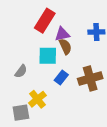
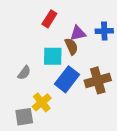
red rectangle: (45, 21) -> (49, 19), size x0.7
purple triangle: (62, 34) -> (78, 33), moved
blue rectangle: (61, 77) -> (67, 79), size x1.6

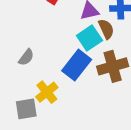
brown semicircle: (71, 46) -> (106, 29), moved
cyan square: (53, 56) -> (89, 38), moved, turned -35

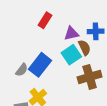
blue rectangle: (77, 65) -> (40, 65), moved

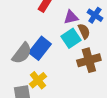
blue cross: (96, 31) -> (95, 15), turned 35
gray semicircle: (22, 70) -> (22, 53), size x1.6

